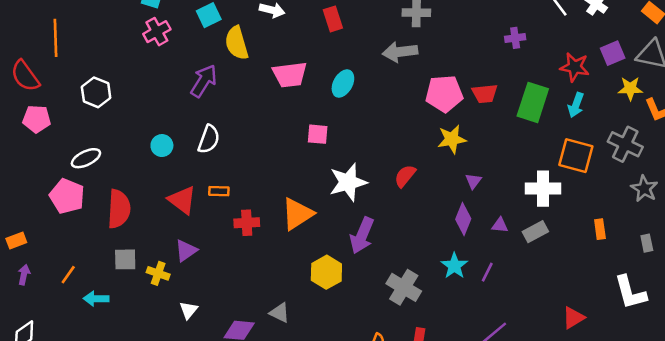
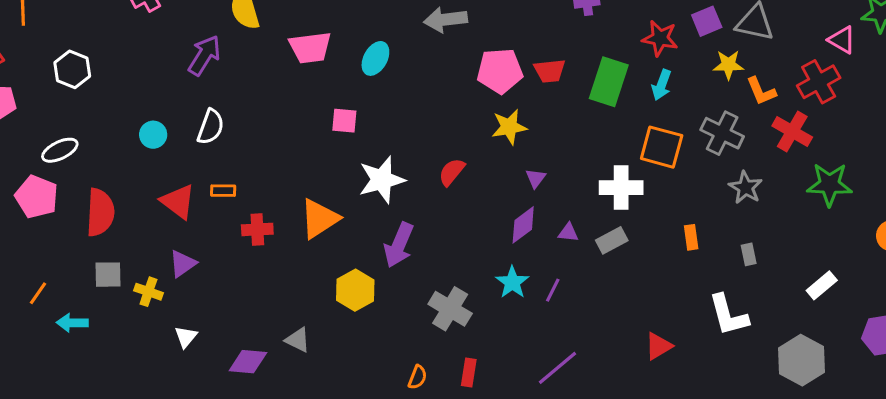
purple diamond: (463, 219) -> (523, 225), turned 32

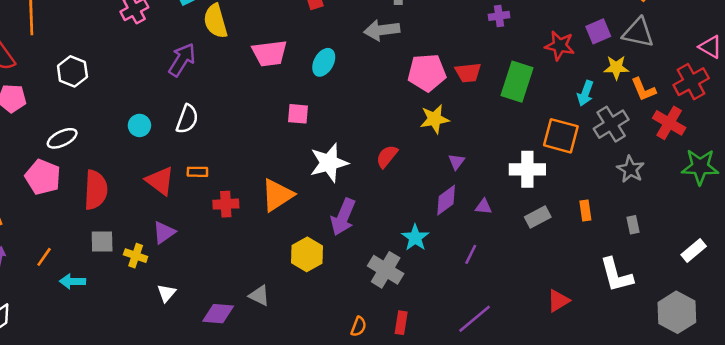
cyan arrow: (662, 85) -> (585, 93), moved
gray cross: (722, 133) -> (611, 124), turned 32
gray rectangle: (612, 240) -> (538, 217), moved
cyan star: (512, 282) -> (415, 238), moved

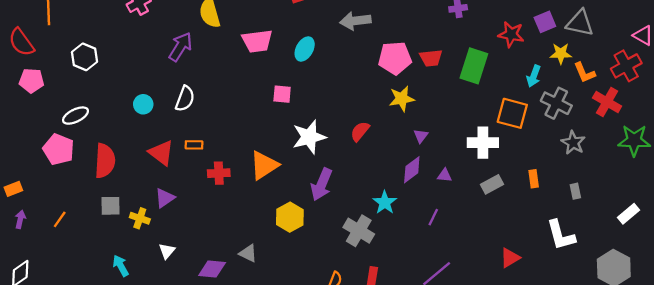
gray cross: (611, 124) -> (556, 103), turned -32
cyan arrow: (72, 281) -> (121, 266), moved, turned 60

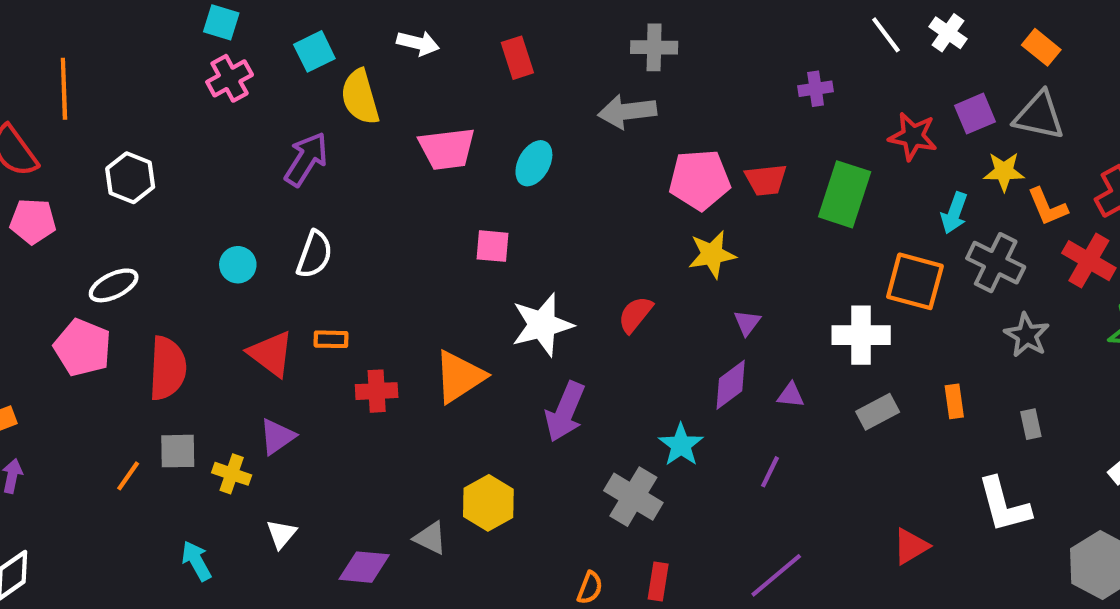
yellow hexagon: (290, 217) -> (488, 503), moved
orange line: (60, 219) -> (128, 476), moved

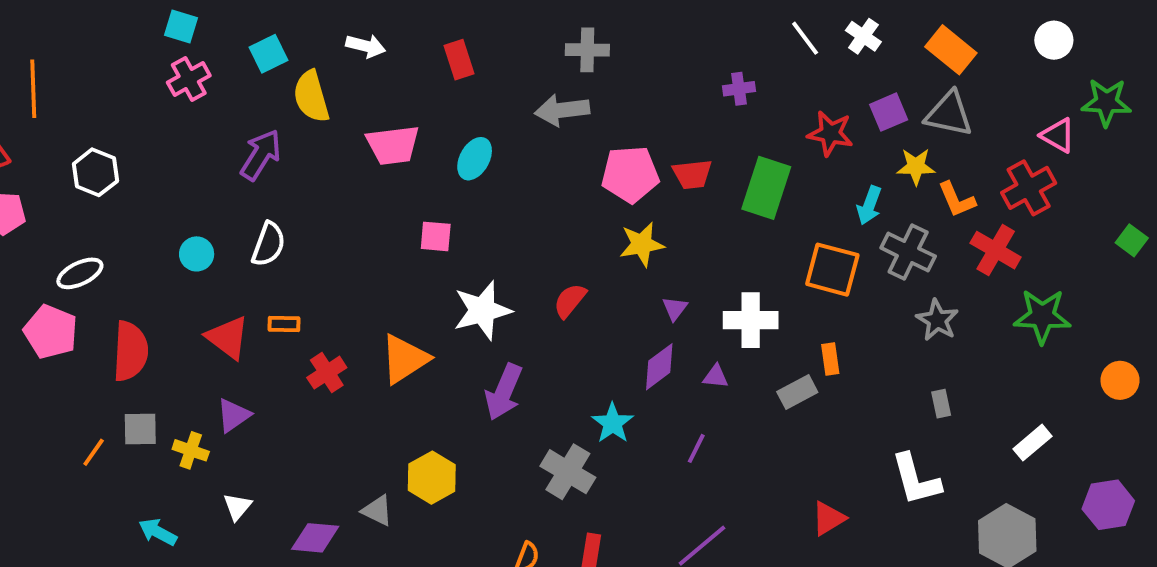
orange rectangle: (1041, 47) -> (951, 50), size x1.4
white cross: (861, 335) -> (751, 320), moved
red cross: (377, 391) -> (327, 373), turned -30
orange rectangle: (954, 401) -> (830, 359), moved
cyan arrow: (196, 561) -> (158, 532), turned -33

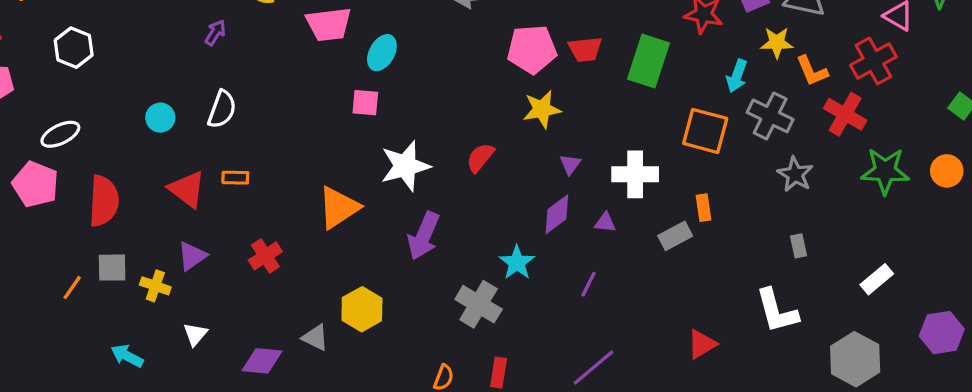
purple arrow: (261, 155) -> (215, 33), size x0.6
cyan ellipse: (475, 159) -> (382, 53), moved
red cross: (327, 373) -> (265, 256), moved
orange circle: (1120, 380) -> (947, 171), moved

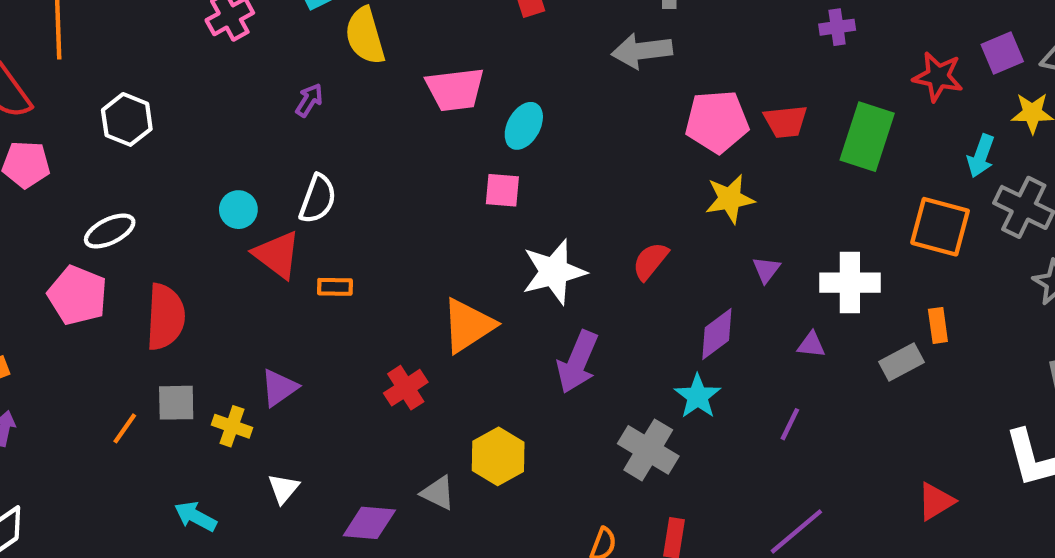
red triangle: (187, 189) -> (277, 255), moved
purple diamond: (557, 214) -> (717, 334), moved
red cross: (265, 256) -> (406, 388), moved

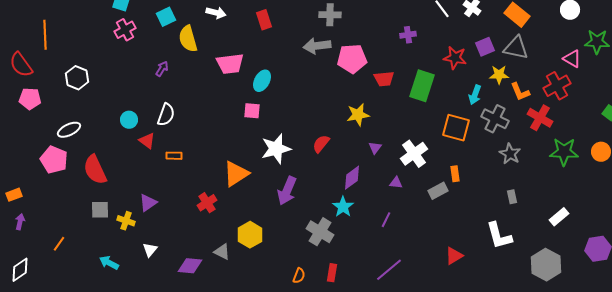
pink pentagon: (717, 122) -> (352, 59), moved
red triangle: (277, 255) -> (147, 141), size x0.7
white cross: (850, 283) -> (414, 154), turned -36
red semicircle: (165, 317) -> (95, 170), turned 152
orange line: (125, 428) -> (59, 244), moved

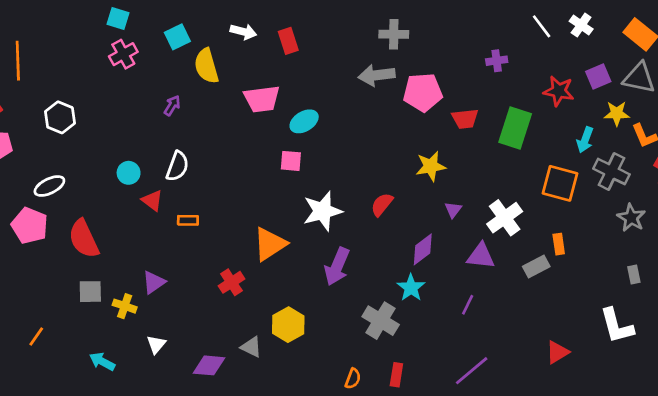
red rectangle: (264, 20) -> (288, 41), moved
cyan ellipse: (262, 81) -> (304, 121), turned 30
purple triangle: (396, 183) -> (481, 256), size x1.6

